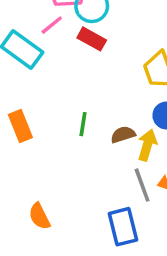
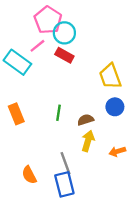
yellow arrow: (147, 145) -> (88, 141), moved
gray line: (142, 185) -> (66, 163), moved
blue rectangle: (123, 227) -> (64, 184), moved

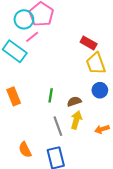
cyan circle: (64, 33) -> (24, 19), moved
red rectangle: (64, 55) -> (89, 43), moved
gray line: (66, 163) -> (58, 126), moved

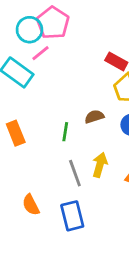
brown semicircle: (74, 101) -> (94, 117), moved

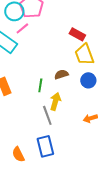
yellow arrow: (100, 165) -> (55, 101), moved
orange semicircle: (31, 205) -> (18, 154), moved

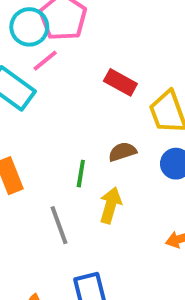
red rectangle: (77, 34) -> (120, 82), moved
gray line: (47, 115) -> (59, 225), moved

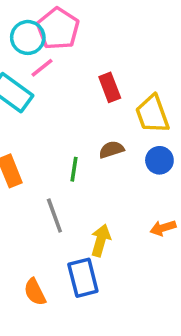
red rectangle: (120, 82) -> (110, 87), turned 40
yellow arrow: (111, 205) -> (101, 240), moved

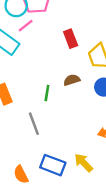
yellow arrow: (101, 240) -> (84, 163), moved, turned -60
blue rectangle: (83, 278) -> (53, 165), turned -55

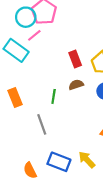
red rectangle: (71, 39) -> (75, 59), moved

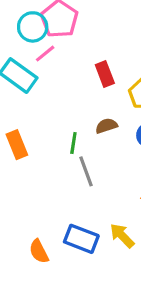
red rectangle: (75, 59) -> (105, 74), moved
gray line: (42, 124) -> (86, 171), moved

